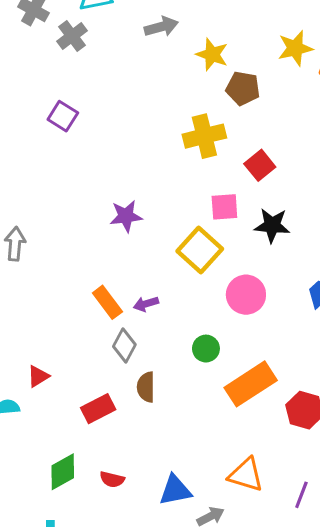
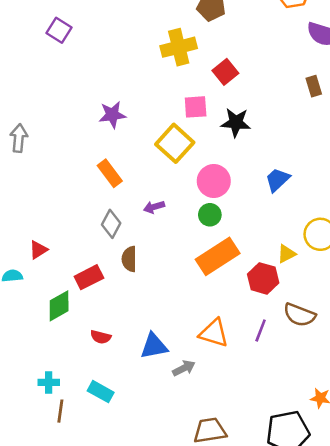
orange rectangle: (107, 302) -> (110, 173), moved
purple arrow: (146, 304) -> (154, 207), moved
green circle: (206, 349) -> (210, 215), moved
green diamond: (63, 472) -> (59, 306), moved
purple line: (301, 495) -> (261, 330), moved

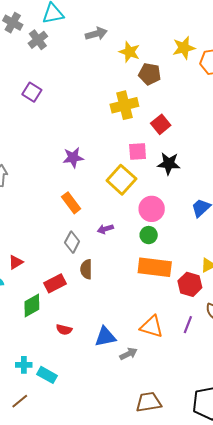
orange rectangle: (218, 256) -> (155, 267), turned 40
cyan rectangle: (101, 392) -> (47, 375), moved
brown line: (60, 411) -> (20, 401), moved, turned 42

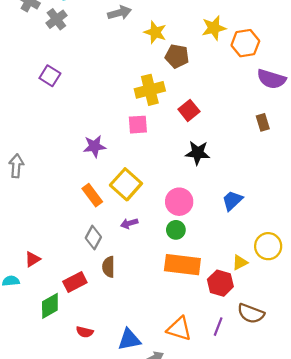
pink square: (138, 151) -> (138, 125), moved
yellow square: (121, 180) -> (126, 184), moved

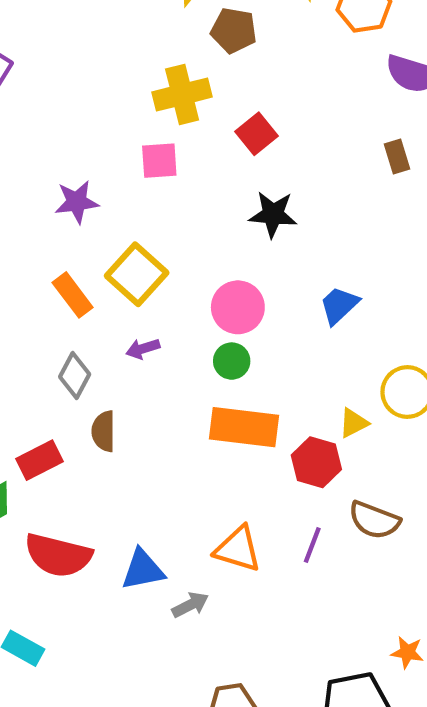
red semicircle: (85, 332) -> (58, 555), size x2.0

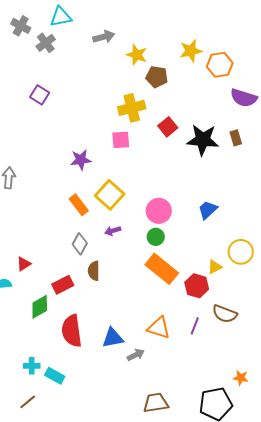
black star: (273, 214) -> (203, 140), moved, size x1.4
orange rectangle: (244, 427) -> (162, 269), turned 32
red semicircle: (58, 555) -> (72, 331), turned 68

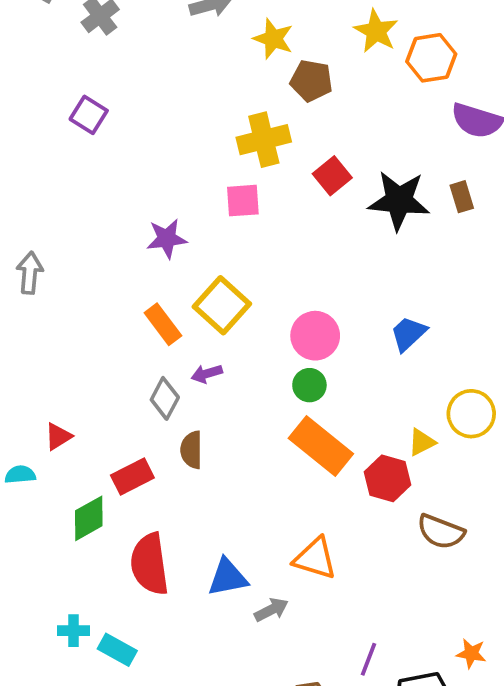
yellow star: (191, 51) -> (376, 31), turned -30
purple arrow: (113, 231) -> (207, 374), moved
purple line: (195, 326) -> (368, 659), moved

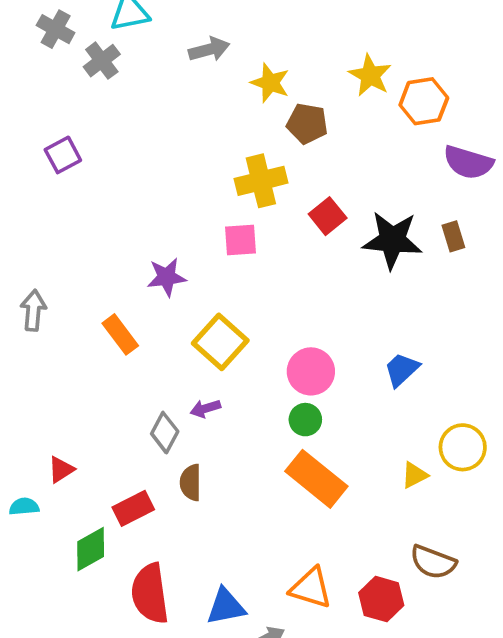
purple square: (89, 115) -> (63, 155), moved, turned 30
orange rectangle: (163, 324) -> (120, 334), moved
red hexagon: (387, 478) -> (381, 599), moved

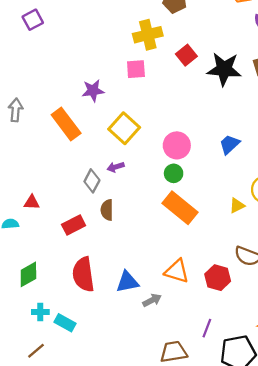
orange rectangle: (120, 334) -> (66, 124), size x1.4
red triangle: (61, 470) -> (32, 202), turned 35
green diamond: (91, 549) -> (28, 274), moved

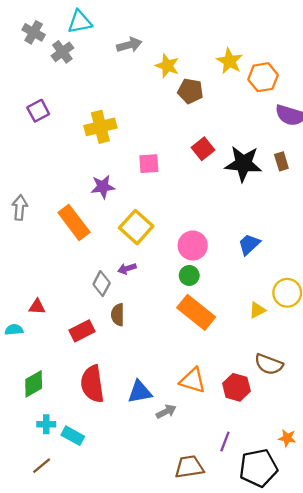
yellow cross: (148, 35) -> (100, 127), moved

